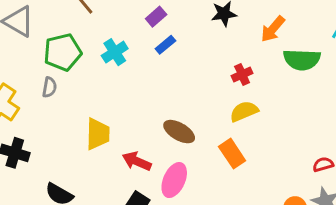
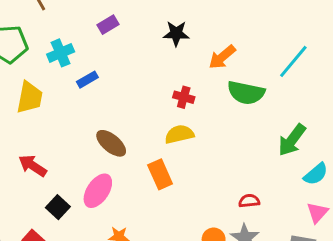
blue rectangle: (165, 45) -> (87, 80), moved
red cross: (242, 74) -> (184, 97), turned 30
yellow trapezoid: (98, 134) -> (30, 97), moved
red arrow: (137, 161) -> (33, 166), moved

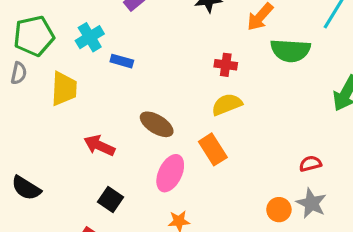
blue rectangle: (87, 80) -> (122, 61), turned 54
red arrow: (33, 166) -> (99, 145), moved
pink ellipse: (98, 191) -> (170, 173), moved

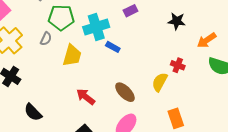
cyan cross: (90, 37) -> (96, 27), size x1.4
yellow semicircle: (227, 104) -> (160, 82), moved, turned -54
orange rectangle: (213, 149) -> (176, 118), moved

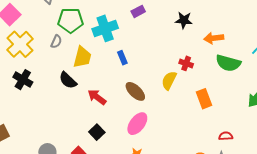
orange arrow: (207, 40) -> (214, 38), turned 30
blue rectangle: (113, 47) -> (122, 58), moved, turned 40
black semicircle: (33, 112) -> (68, 80), moved
orange rectangle: (176, 118) -> (204, 99), moved

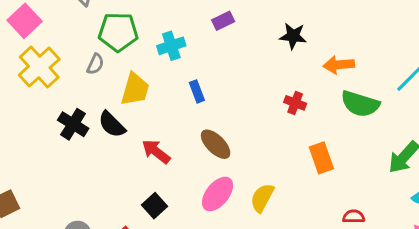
cyan cross: (105, 28) -> (171, 46), size x0.7
black cross: (23, 80) -> (73, 124), moved
yellow semicircle: (169, 80) -> (262, 198), moved

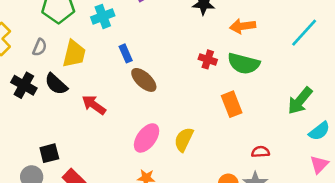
gray semicircle: (95, 64) -> (40, 47), moved
green semicircle: (360, 104) -> (244, 64), moved
brown ellipse: (216, 144) -> (144, 80), moved
black square: (155, 206) -> (49, 153), moved, turned 30

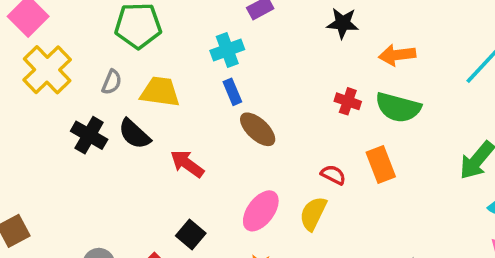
cyan cross: (103, 16) -> (227, 50), moved
yellow trapezoid: (74, 54) -> (160, 92), turned -96
red semicircle: (261, 152) -> (333, 175), moved, turned 30
black square: (49, 153) -> (191, 234), moved, turned -36

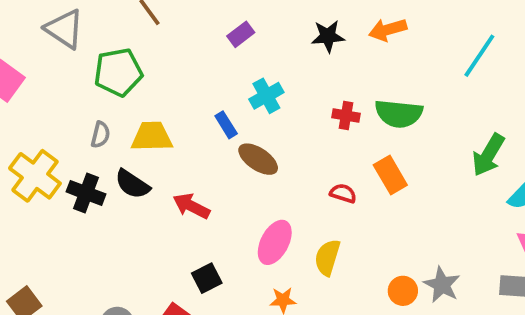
cyan cross: (227, 50) -> (266, 96), moved
orange arrow: (397, 55) -> (388, 30), moved
yellow cross: (47, 70) -> (35, 176), moved
yellow semicircle: (313, 214) -> (327, 257), moved
black square: (191, 234) -> (207, 278), turned 32

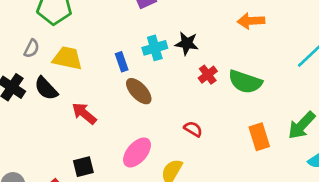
black star: (328, 36) -> (187, 43), moved
red cross: (346, 116) -> (208, 75), turned 30
orange rectangle: (390, 175) -> (259, 137), moved

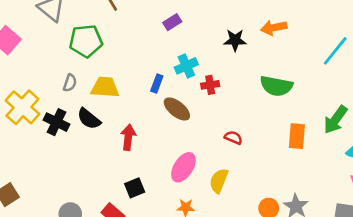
black star: (187, 43) -> (235, 40), moved
blue rectangle: (122, 62) -> (157, 83), turned 48
red cross: (208, 75) -> (210, 85), moved, turned 36
red arrow: (84, 113) -> (128, 137), turned 65
orange rectangle: (259, 137) -> (297, 136), turned 30

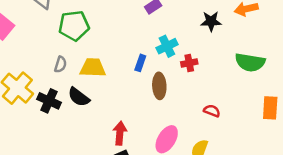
brown ellipse: (177, 109) -> (159, 86), turned 50
red arrow: (128, 137) -> (120, 133), moved

